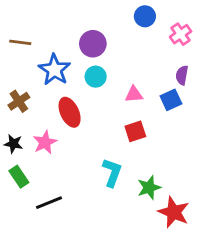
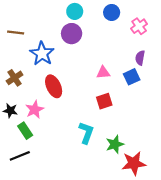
cyan circle: (96, 77) -> (75, 11), moved
green rectangle: (19, 177) -> (25, 131), moved
black line: (49, 203) -> (20, 156), moved
red star: (174, 212) -> (134, 163), turned -30

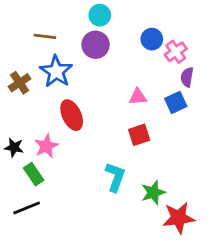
blue circle: (112, 12) -> (152, 39), moved
pink cross: (139, 26) -> (176, 52), moved
brown line: (16, 33) -> (45, 36), moved
brown cross: (15, 78) -> (20, 83), moved

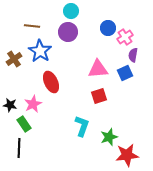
pink triangle: (138, 97) -> (98, 69), size x1.5
black line: (27, 208) -> (19, 148), turned -66

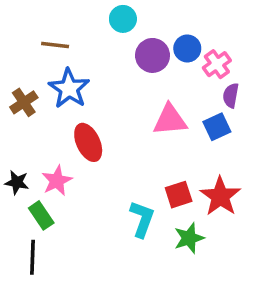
purple circle: (68, 32) -> (153, 55), moved
red square: (99, 96) -> (179, 195), moved
red star: (127, 155) -> (220, 196), moved, turned -30

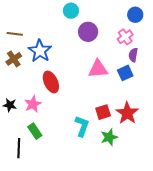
brown line: (55, 45) -> (15, 34), moved
blue circle: (187, 48) -> (135, 15), moved
green rectangle: (41, 215) -> (35, 131), moved

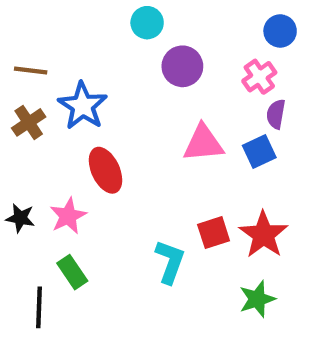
green star: (109, 137) -> (257, 299), moved

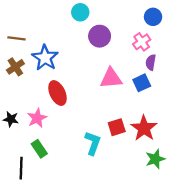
green star: (257, 299) -> (155, 159), moved

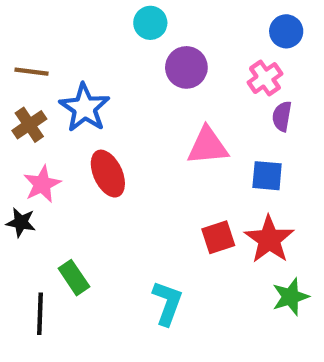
blue square: (142, 83) -> (267, 176), moved, turned 30
pink star: (37, 118) -> (42, 184), moved
cyan L-shape: (93, 143) -> (167, 303), moved

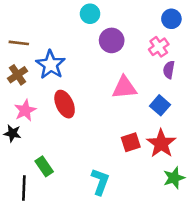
blue square: (267, 176) -> (160, 105), turned 36

